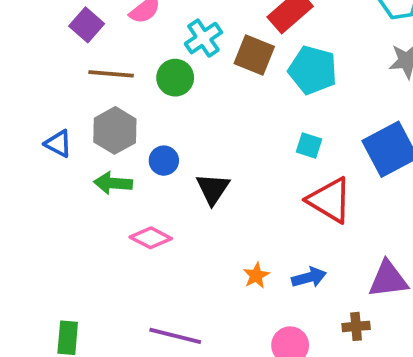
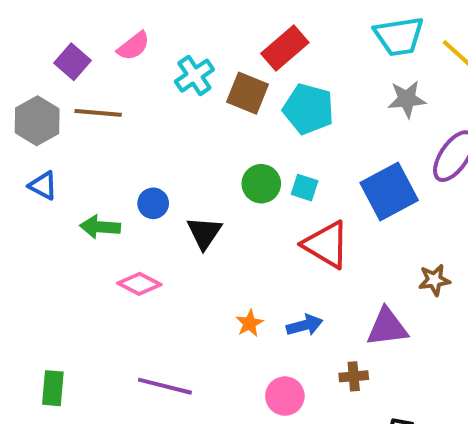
green circle: (175, 78) -> (261, 184), moved
gray hexagon: (115, 130) -> (37, 121), moved

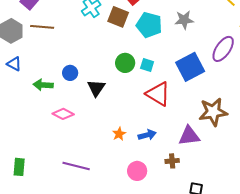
gray star: (407, 99) -> (184, 20), moved
brown star: (434, 280) -> (213, 112), size x1.8

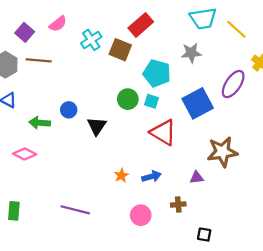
cyan pentagon: (149, 25) -> (157, 73), moved
pink diamond: (63, 114) -> (25, 154), moved
purple triangle: (189, 136) -> (197, 178), size x0.6

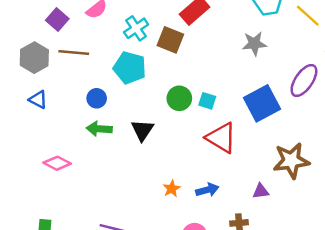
cyan pentagon: (157, 73) -> (130, 68), moved
blue circle: (69, 110) -> (97, 98), moved
green arrow: (40, 123) -> (99, 129), moved

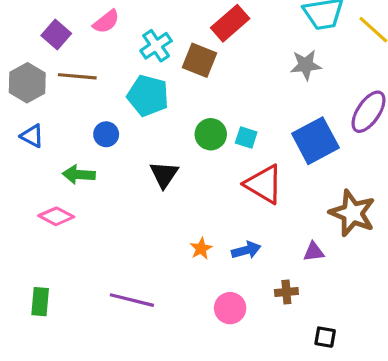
green arrow: (99, 129) -> (79, 175), moved
brown star: (291, 161) -> (352, 213), turned 30

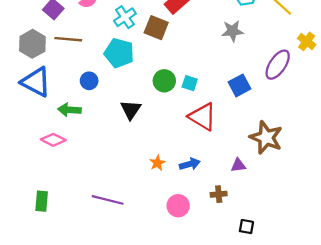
blue triangle: (32, 136) -> (36, 82), size x1.8
blue square: (315, 141) -> (239, 85), size x0.7

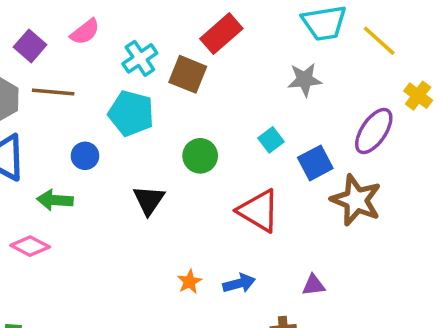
cyan square: (190, 83) -> (271, 140), moved, turned 35
brown star: (266, 137) -> (356, 200), moved

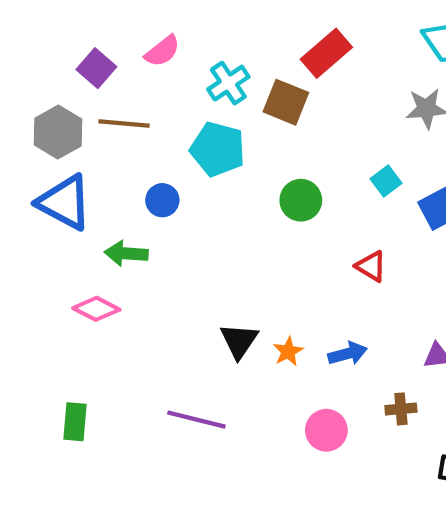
black triangle: (149, 200) -> (239, 341), moved
red triangle: (259, 211) -> (371, 266), size x0.6

